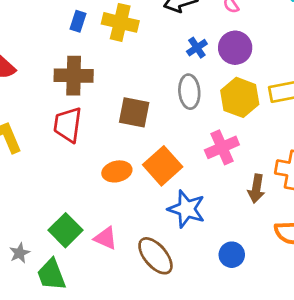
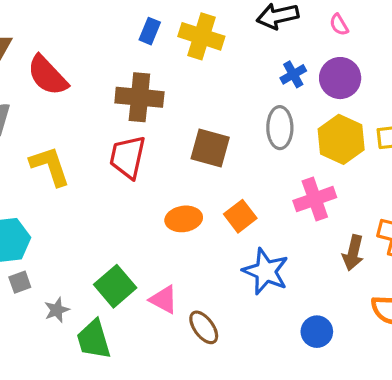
orange square: (163, 166) -> (240, 216), size x0.7
brown ellipse: (155, 256) -> (204, 327), moved, size x0.7

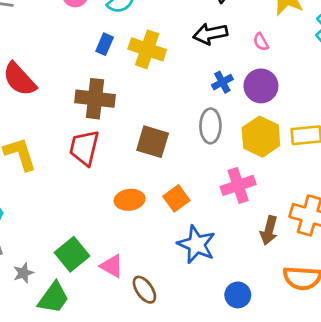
green trapezoid: (94, 339) -> (53, 298), turned -129

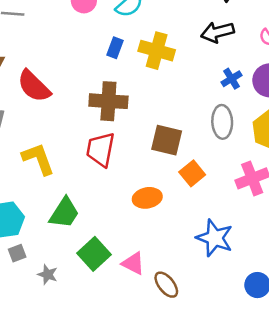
orange square: (176, 198) -> (192, 173), moved
gray star: (23, 273) -> (48, 275), turned -30
green trapezoid: (53, 298) -> (64, 213), moved

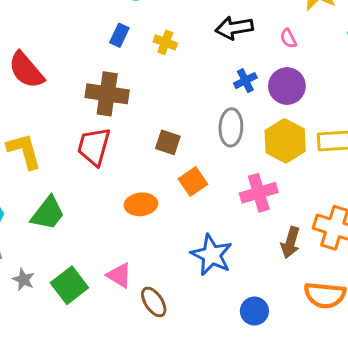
yellow cross: (157, 51) -> (165, 42), size x0.6
brown square: (167, 140) -> (168, 142), size x0.7
green square: (94, 254) -> (69, 285), moved

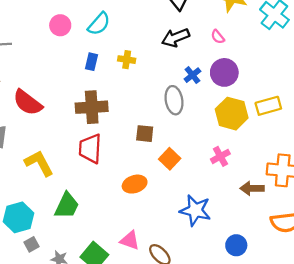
gray ellipse: (231, 127) -> (174, 100), moved
pink cross: (259, 193) -> (220, 156), size x0.7
brown arrow: (290, 242) -> (252, 188), turned 85

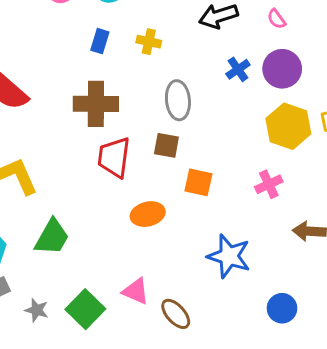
gray ellipse: (174, 100) -> (178, 100), moved
red trapezoid: (90, 149) -> (114, 157), moved
orange square: (170, 159) -> (198, 182), turned -35

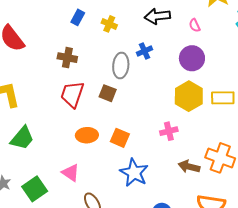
blue cross: (238, 69) -> (145, 51), moved
brown cross: (96, 104) -> (67, 58), size x0.7
orange square: (198, 182) -> (120, 138), moved
pink triangle: (136, 291) -> (71, 173), moved

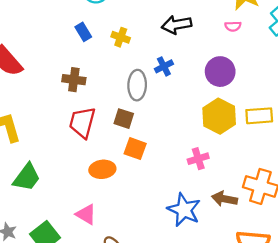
blue rectangle: (78, 17) -> (83, 32), turned -56
pink semicircle: (195, 25) -> (233, 26), moved, turned -64
orange square: (120, 138) -> (135, 149), moved
blue star: (134, 173) -> (184, 210), moved

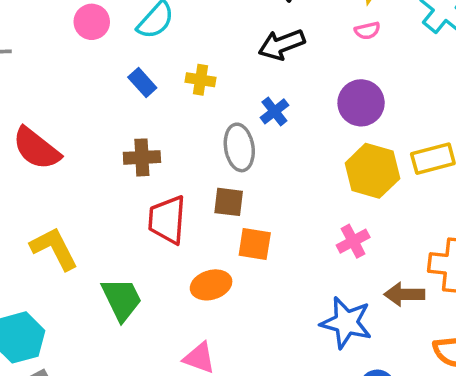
green trapezoid: (27, 177) -> (122, 299), moved, turned -52

